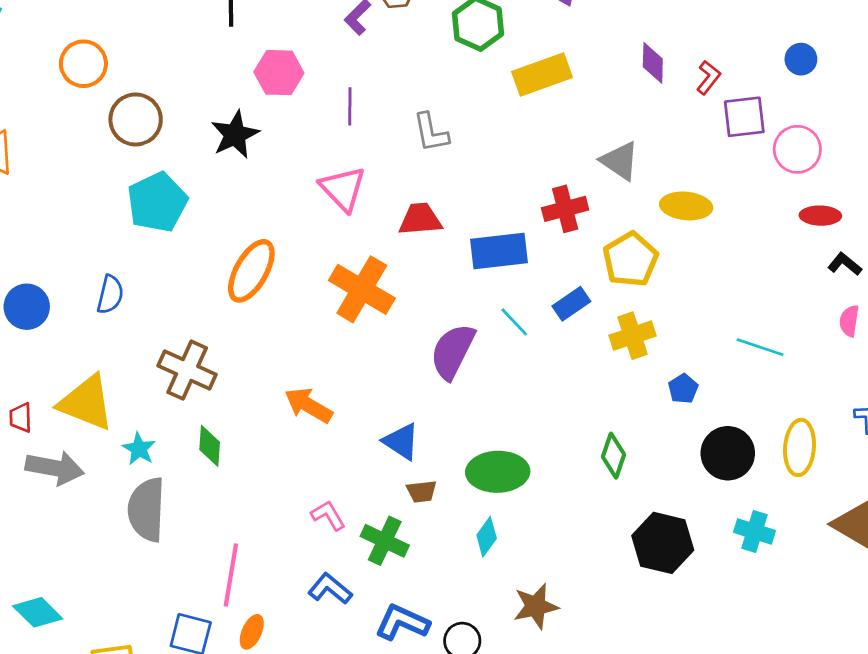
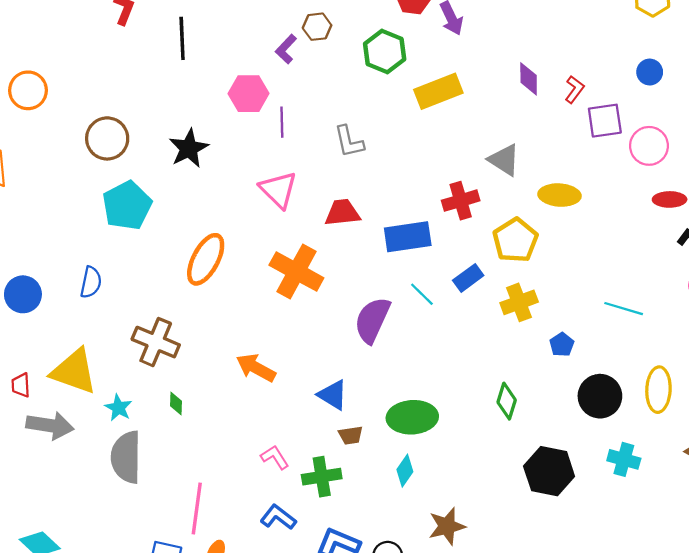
orange circle: (83, 64) -> (28, 90), moved
pink hexagon: (279, 73) -> (249, 94), moved
green diamond: (210, 446) -> (176, 403), size x0.7
green cross: (385, 541) -> (322, 477), turned -33

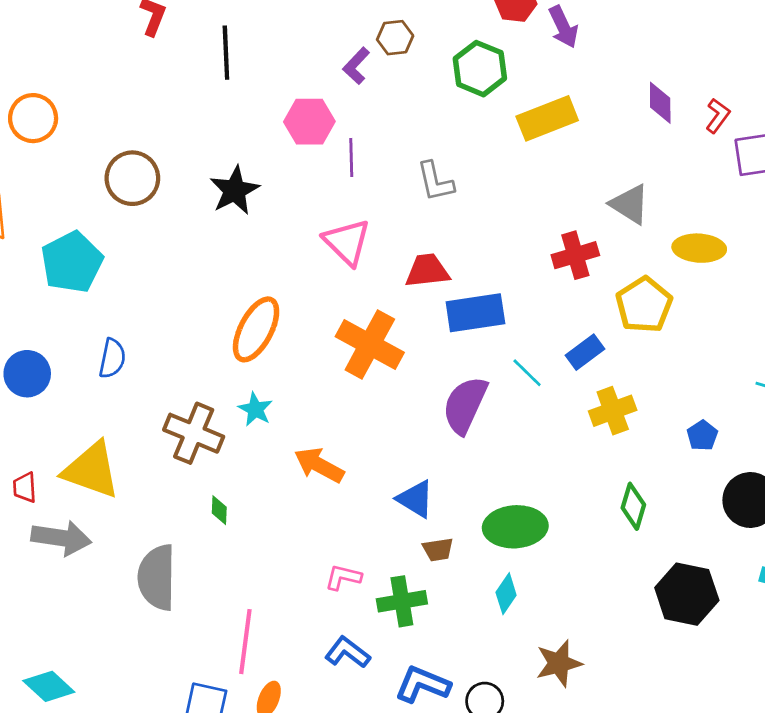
cyan pentagon: (127, 206) -> (72, 262), moved
blue rectangle: (408, 237) -> (475, 313), moved
yellow cross: (519, 302) -> (613, 411), moved
cyan star: (118, 408) -> (255, 409), moved
pink L-shape: (275, 457) -> (343, 577), turned -44

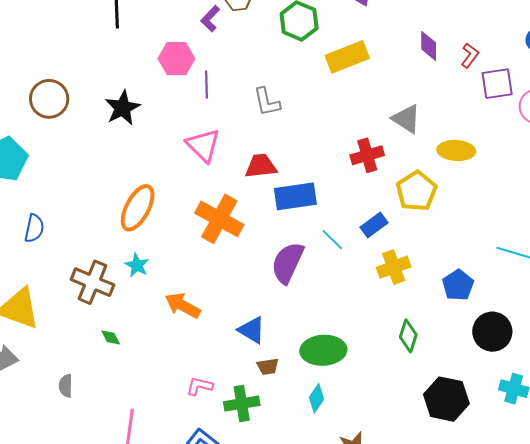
blue pentagon: (702, 435) -> (458, 285), size x1.4
green diamond: (219, 510) -> (111, 338), turned -30
gray semicircle: (157, 577) -> (66, 386), size x0.5

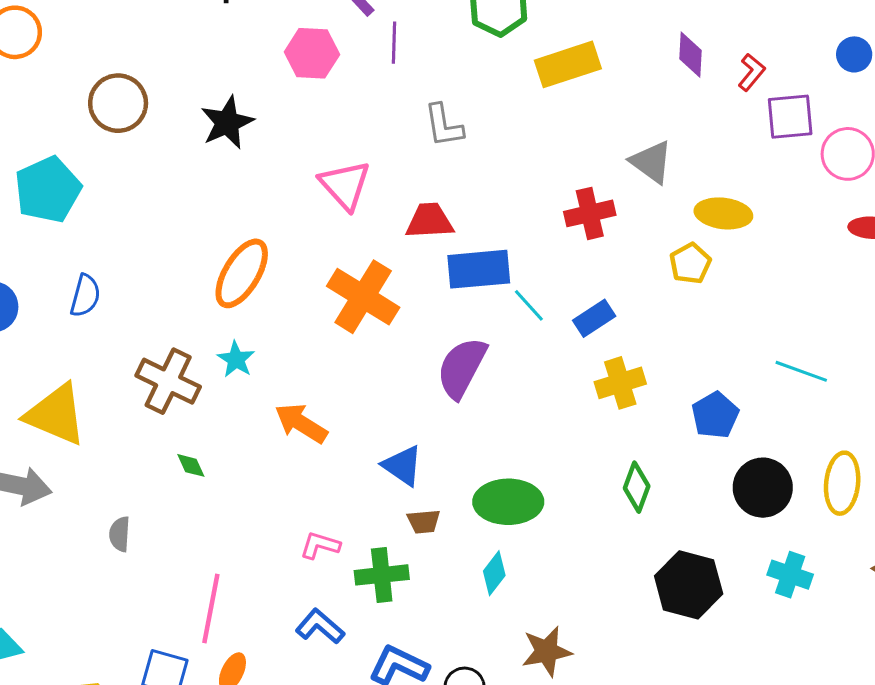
purple line: (206, 84) -> (394, 43), moved
yellow pentagon: (416, 191) -> (690, 263), moved, size x0.7
cyan line: (332, 240) -> (529, 305), moved

